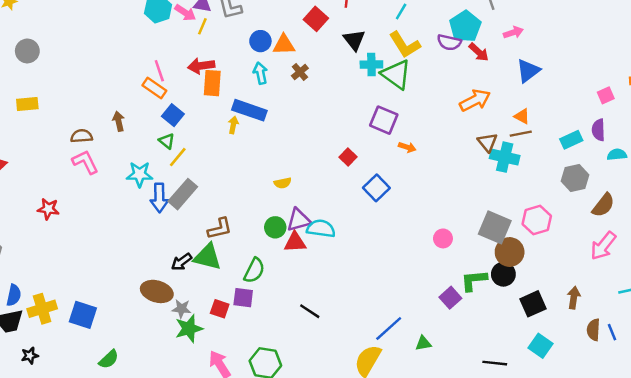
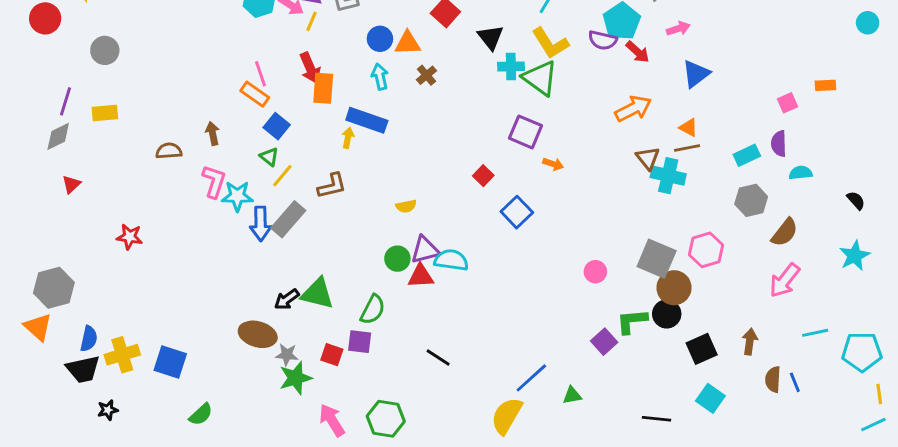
red arrow: (201, 66) -> (310, 68), turned -105
pink L-shape: (85, 162) -> (214, 181), moved, turned 44
brown L-shape: (220, 229) -> (332, 186), moved

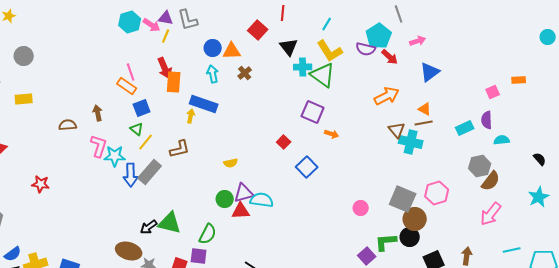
blue square: (277, 126) -> (142, 108), turned 30
gray hexagon: (751, 200) -> (480, 166), moved
blue semicircle: (89, 339) -> (13, 254), turned 42

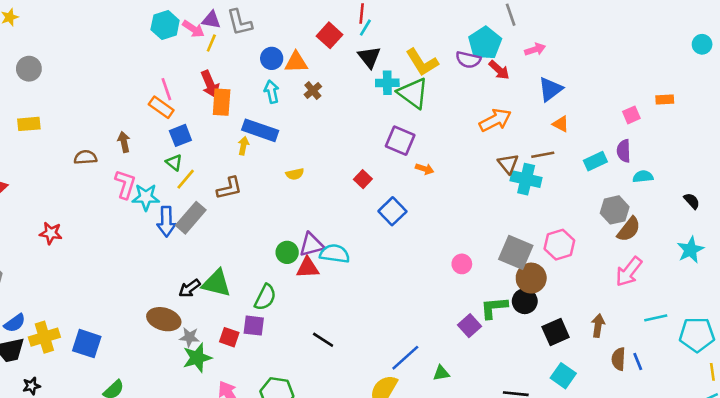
cyan line: (327, 24) -> (365, 28), moved
orange triangle: (425, 109) -> (561, 124), moved
yellow semicircle: (231, 163) -> (295, 174), moved

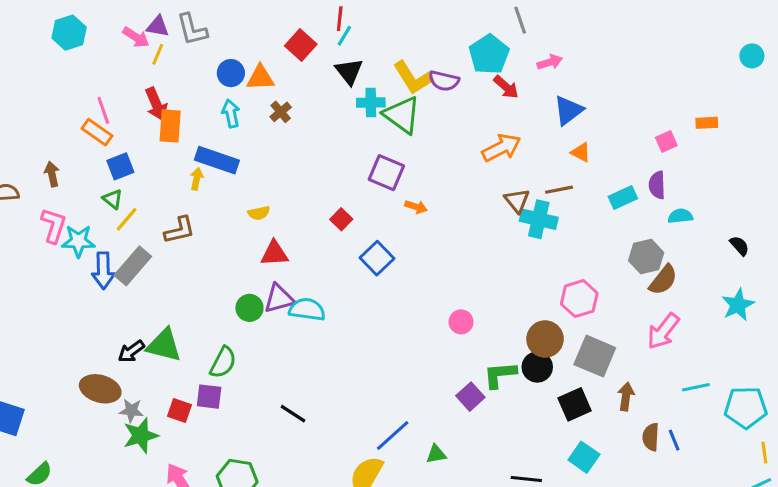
cyan hexagon: (165, 25) -> (69, 33), moved
purple semicircle: (468, 60) -> (444, 81), moved
gray square: (516, 252) -> (595, 356), moved
red triangle: (308, 268) -> (274, 253), moved

